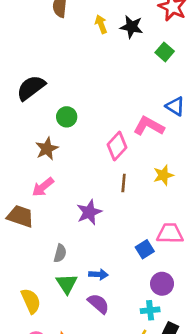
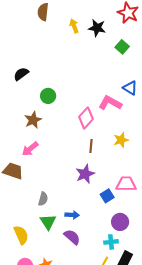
black semicircle: (31, 88) -> (21, 74), size x0.7
purple star: (89, 212) -> (85, 174), moved

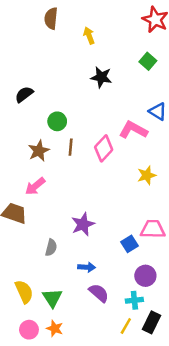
black star: (97, 28) -> (101, 77), moved
brown line: (91, 146) -> (71, 147), moved
purple star: (85, 174) -> (83, 224), moved
green triangle: (48, 222) -> (52, 298), moved
purple semicircle: (72, 237) -> (99, 293), moved

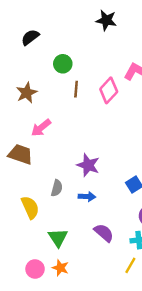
brown star: (39, 151) -> (27, 93), moved
purple star: (83, 224) -> (88, 165), turned -30
blue arrow: (87, 267) -> (87, 197), moved
yellow semicircle: (24, 292) -> (30, 207), moved

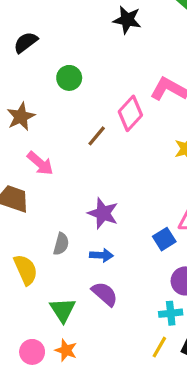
brown line: (76, 89) -> (97, 136), moved, turned 35
pink arrow: (41, 128) -> (40, 163), turned -100
purple semicircle: (104, 233) -> (105, 294), moved

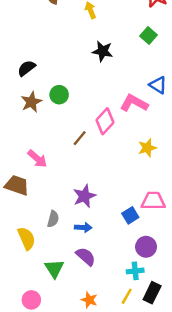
brown star: (21, 117) -> (31, 102), moved
purple star: (103, 213) -> (84, 196), turned 30
orange star: (66, 350) -> (89, 300), moved

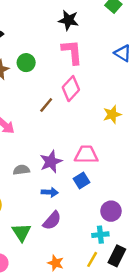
pink L-shape: (134, 103) -> (72, 52), moved, turned 56
pink trapezoid: (153, 201) -> (86, 155), moved
blue square: (130, 215) -> (82, 180), moved
gray semicircle: (53, 219) -> (21, 170), moved, turned -112
purple semicircle: (86, 256) -> (52, 221), turned 90

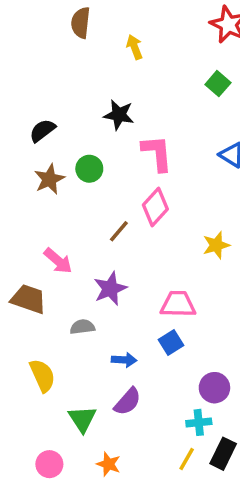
black star: (69, 20) -> (119, 115), moved
purple star: (51, 162) -> (110, 289), moved
orange star: (56, 263) -> (108, 464), moved

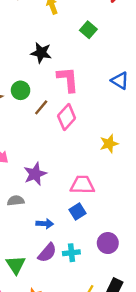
green square: (218, 84) -> (88, 30), moved
brown line: (119, 231) -> (41, 107), moved
cyan cross: (199, 422) -> (71, 253), moved

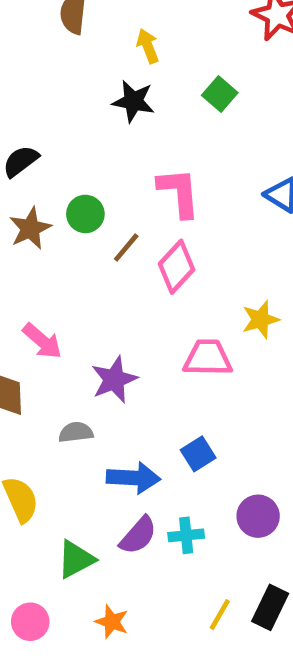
black star: (41, 53) -> (133, 101), moved
pink trapezoid: (82, 185) -> (208, 358), moved
blue arrow: (45, 224) -> (133, 478), size x1.5
green triangle: (16, 265) -> (76, 559), turned 35

